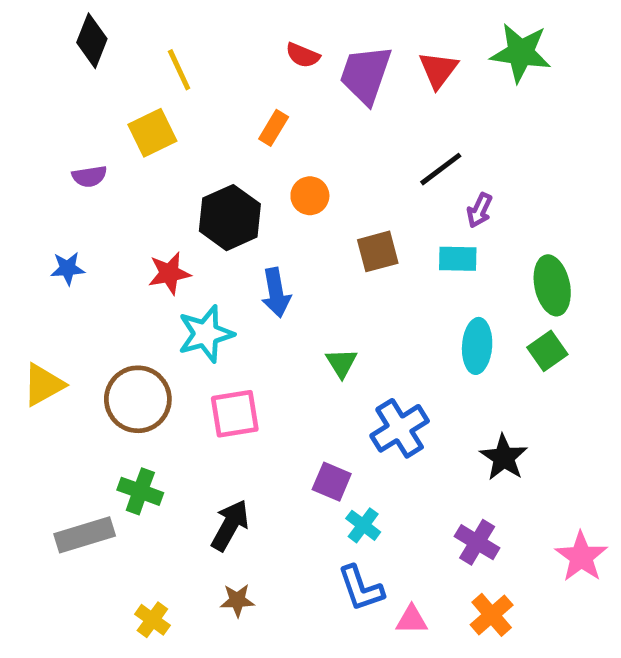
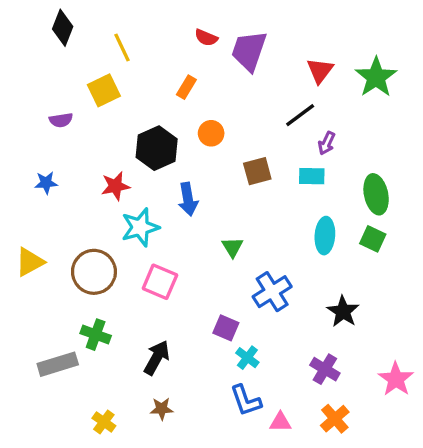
green star: (521, 53) -> (376, 77), moved, turned 30
red triangle: (438, 70) -> (320, 71), moved
green square: (547, 351) -> (373, 239), turned -30
pink square: (235, 414) -> (160, 282), turned 32

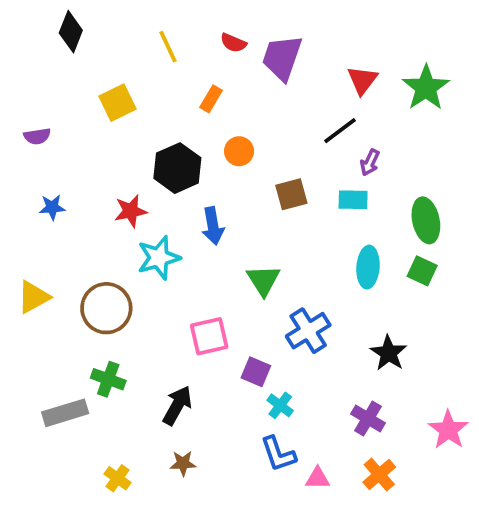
yellow line: (122, 47) -> (168, 47), moved
purple semicircle: (61, 120) -> (37, 136), moved
green triangle: (233, 247) -> (263, 280), size x1.4
pink square: (160, 282) -> (209, 336), moved, turned -36

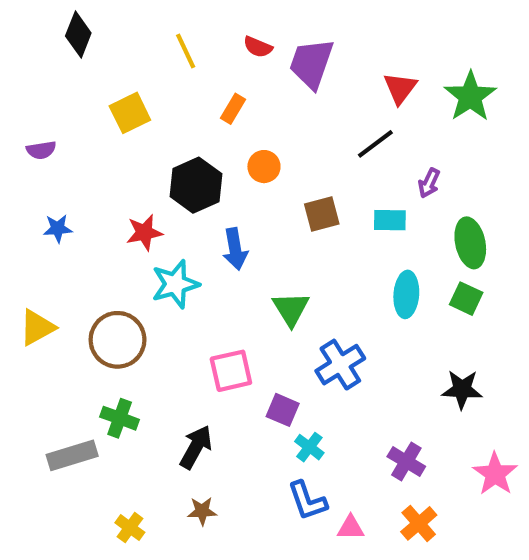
purple arrow: (370, 162) -> (429, 183), moved
black star: (389, 353) -> (462, 389), moved, turned -30

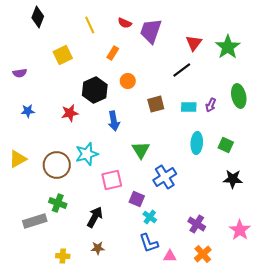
purple arrow: (429, 183) -> (211, 105), moved
green ellipse: (470, 243) -> (239, 96), moved
cyan star: (175, 284) -> (87, 154), moved
black star: (462, 389) -> (233, 179), moved
yellow cross: (130, 528) -> (63, 256), turned -32

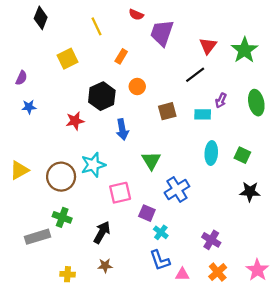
red semicircle: (125, 23) -> (136, 15), moved
purple semicircle: (20, 73) -> (21, 78), turned -56
purple arrow: (211, 105) -> (221, 100), moved
blue star: (28, 111) -> (29, 107), moved
pink star: (240, 230) -> (257, 270), moved

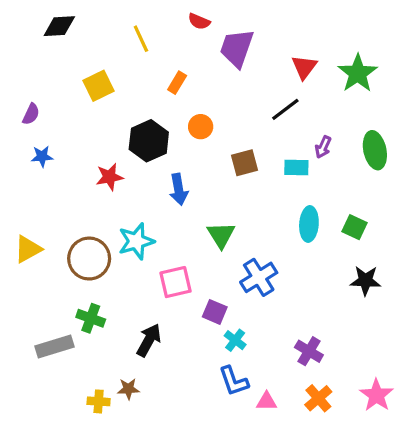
black diamond: (41, 18) -> (59, 26), turned 65
brown star: (105, 266) -> (128, 389), moved

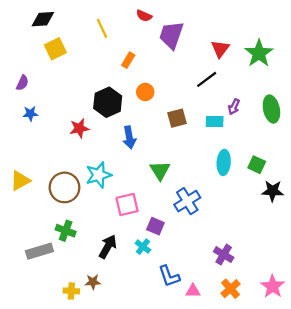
yellow square: (99, 86) -> (55, 49), moved
black star: (365, 281) -> (273, 191), moved
cyan cross: (235, 340) -> (143, 247), moved

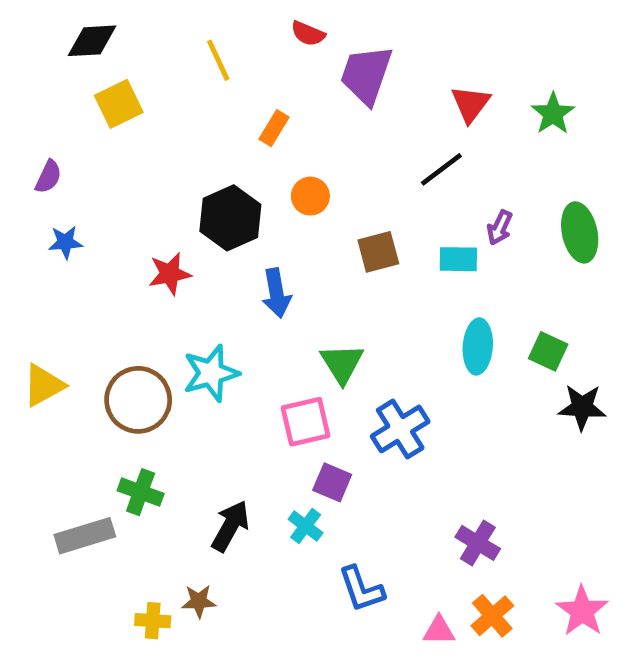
green star: (259, 53) -> (553, 114), size x0.7
pink square: (127, 205) -> (306, 422), moved
pink triangle: (193, 291) -> (439, 630), moved

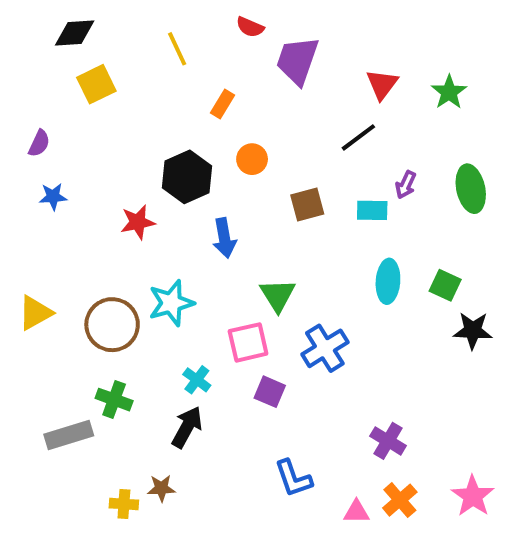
cyan cross: (306, 526) -> (197, 380), moved

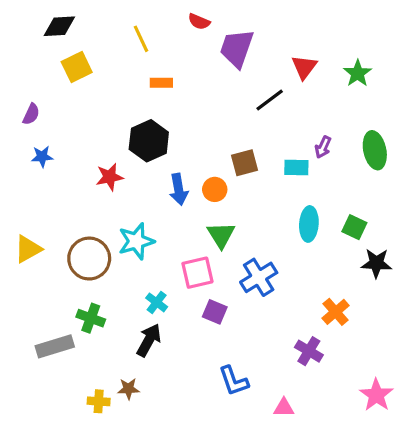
orange rectangle: (222, 104) -> (161, 83), moved, turned 60
black line: (358, 137) -> (270, 100), moved
orange circle: (252, 159) -> (215, 189), moved
orange cross: (400, 500) -> (336, 312), moved

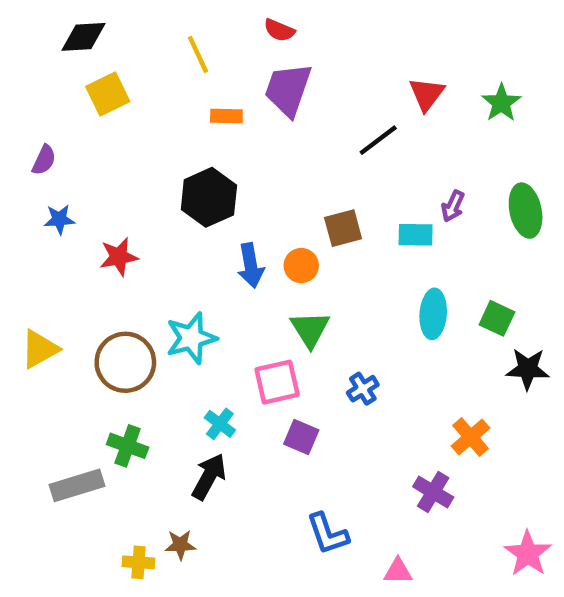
purple trapezoid: (237, 48) -> (288, 90), moved
red star: (110, 177) -> (119, 257), moved
blue cross: (259, 277) -> (363, 389), size x0.6

